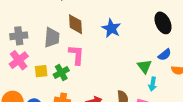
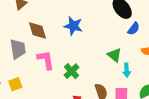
blue semicircle: (165, 55) -> (134, 29), moved
green cross: (61, 73) -> (72, 71), moved

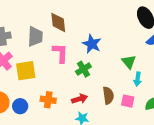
blue star: (73, 26) -> (92, 44), moved
yellow square: (15, 84) -> (26, 71), size x1.5

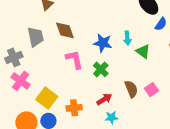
gray trapezoid: (35, 37) -> (36, 37), moved
yellow square: (26, 71) -> (47, 98), moved, turned -30
cyan arrow: (138, 79) -> (127, 38), moved
pink square: (128, 101) -> (151, 90), turned -32

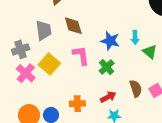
yellow square: (47, 98) -> (49, 64), moved

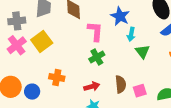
blue star: (110, 41) -> (120, 16), moved
pink L-shape: (81, 55) -> (95, 31), moved
orange cross: (77, 104) -> (57, 77), moved

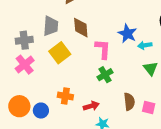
cyan arrow: (131, 34) -> (145, 45), moved, turned 72
yellow square: (42, 41) -> (60, 53), moved
red arrow: (92, 86) -> (91, 106), moved
pink square: (140, 91) -> (149, 108), turned 32

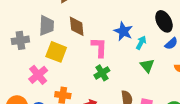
cyan arrow: (145, 45) -> (141, 43), turned 128
yellow square: (60, 53) -> (56, 52), turned -30
pink cross: (25, 65) -> (38, 75), moved

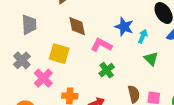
gray trapezoid: (47, 25) -> (29, 25), moved
gray cross: (20, 40) -> (22, 60), moved, turned -30
pink L-shape: (99, 47) -> (101, 45), turned -60

